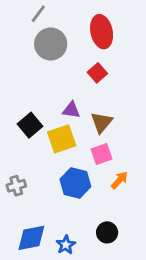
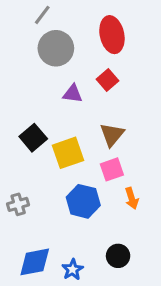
purple triangle: (71, 110) -> (73, 94), moved
orange arrow: (119, 180) -> (132, 198), turned 120

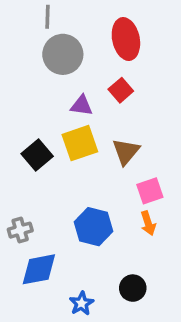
gray line: (42, 15) -> (47, 17), turned -35
yellow square: (68, 153) -> (80, 143), moved
pink square: (112, 169) -> (150, 191), moved
blue diamond: (35, 262) -> (39, 269), moved

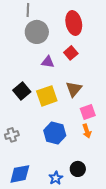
yellow square: (80, 143) -> (47, 96), moved
blue diamond: (39, 269) -> (20, 174), moved
blue star: (82, 303) -> (56, 178), moved

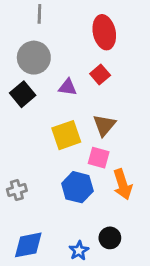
gray circle: (37, 32) -> (34, 58), moved
black square: (22, 91) -> (23, 94), moved
pink square: (88, 112) -> (99, 158), moved, turned 35
orange arrow: (87, 131) -> (123, 184), size x1.5

